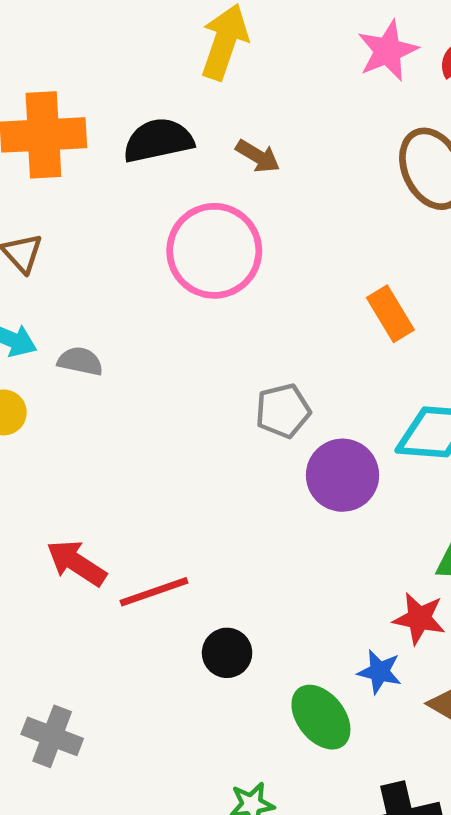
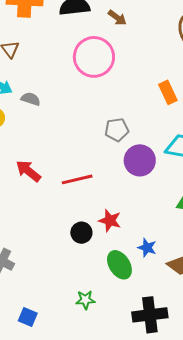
red arrow: (76, 563) -> (28, 171), moved
red line: (154, 592) -> (77, 179), moved
red star: (419, 618) -> (110, 221), moved

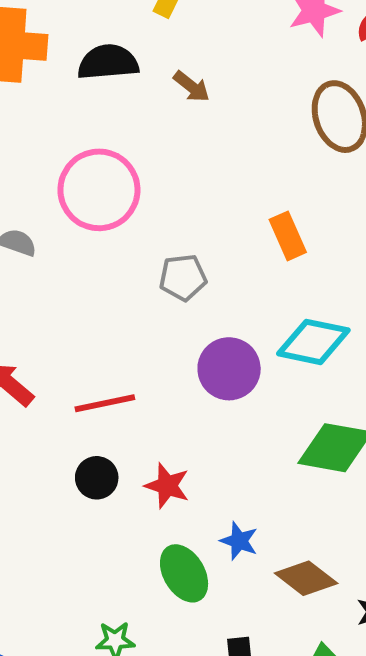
pink circle: (94, 57) -> (99, 190), moved
gray pentagon: (117, 130) -> (183, 277), moved
black circle: (81, 233) -> (97, 478), moved

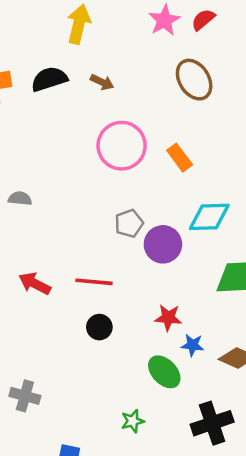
pink circle: (99, 190) -> (122, 146), moved
gray pentagon: (183, 277) -> (129, 223), moved
red line: (105, 403) -> (94, 282), turned 30
red star: (167, 486) -> (168, 318), moved

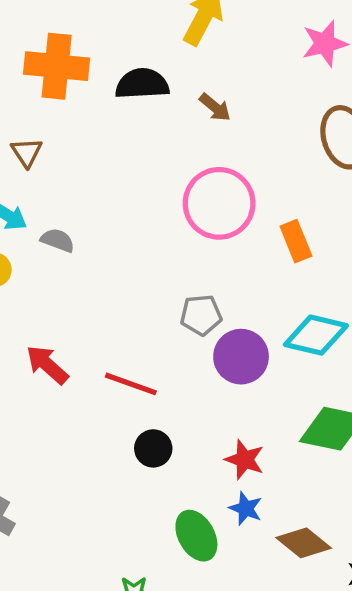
red star: (168, 318) -> (245, 460), moved
black circle: (99, 327) -> (153, 448), moved

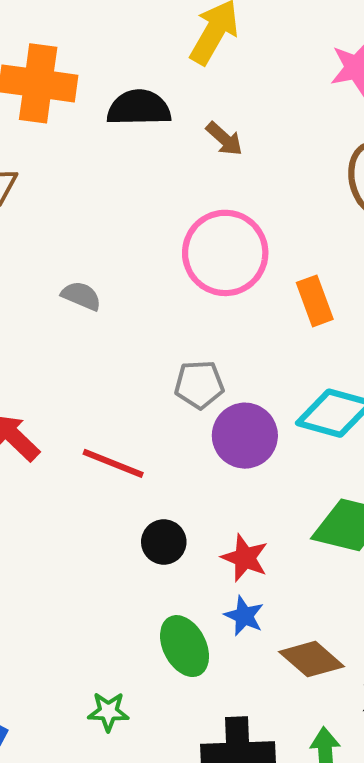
gray semicircle: (58, 240) -> (81, 296), moved
black circle: (153, 448) -> (164, 542), moved

